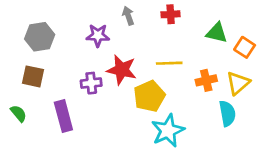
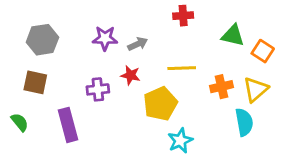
gray arrow: (128, 16) -> (138, 44), moved, turned 84
red star: (122, 70) -> (131, 75), size x0.6
cyan star: (168, 131) -> (180, 141), size x0.7

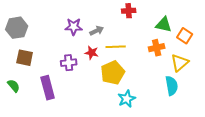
gray hexagon: (42, 40) -> (17, 28), moved
yellow line: (182, 68) -> (116, 47), moved
orange cross: (221, 87) -> (157, 48), moved

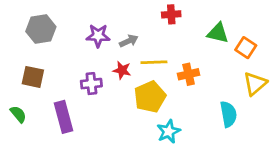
gray hexagon: (17, 28) -> (41, 29), moved
orange cross: (157, 48) -> (189, 74), moved
yellow triangle: (180, 63) -> (255, 84), moved

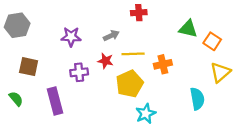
red cross: (171, 14) -> (139, 13), moved
gray hexagon: (41, 29) -> (17, 25), moved
purple star: (98, 36) -> (71, 37), moved

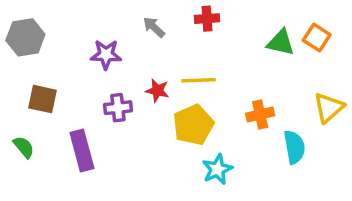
gray arrow: (111, 36) -> (154, 27), moved, turned -112
orange square: (212, 41) -> (317, 37), moved
orange cross: (163, 64) -> (260, 115), moved

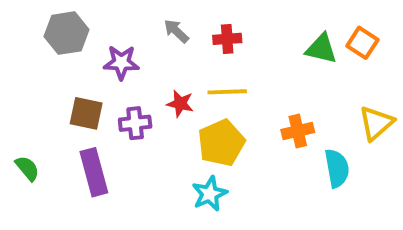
red cross: (207, 19) -> (227, 39), moved
gray hexagon: (25, 37) -> (66, 33), moved
brown square: (43, 99) -> (86, 113), moved
cyan star: (217, 169) -> (210, 194), moved

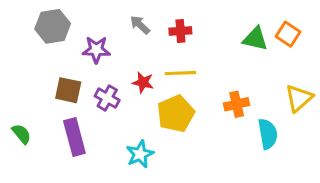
purple cross: (135, 123) -> (107, 98), turned 35
cyan star: (210, 194) -> (140, 154), moved

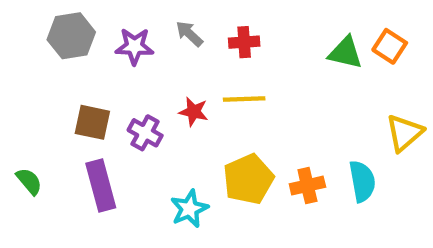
purple star: (96, 50) -> (135, 46), moved
orange cross: (237, 104) -> (307, 186), moved
yellow pentagon: (176, 114) -> (248, 179), moved

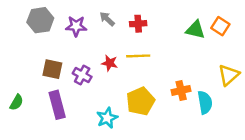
green semicircle: (29, 181) -> (17, 102), turned 70
orange cross: (307, 186) -> (181, 90), moved

